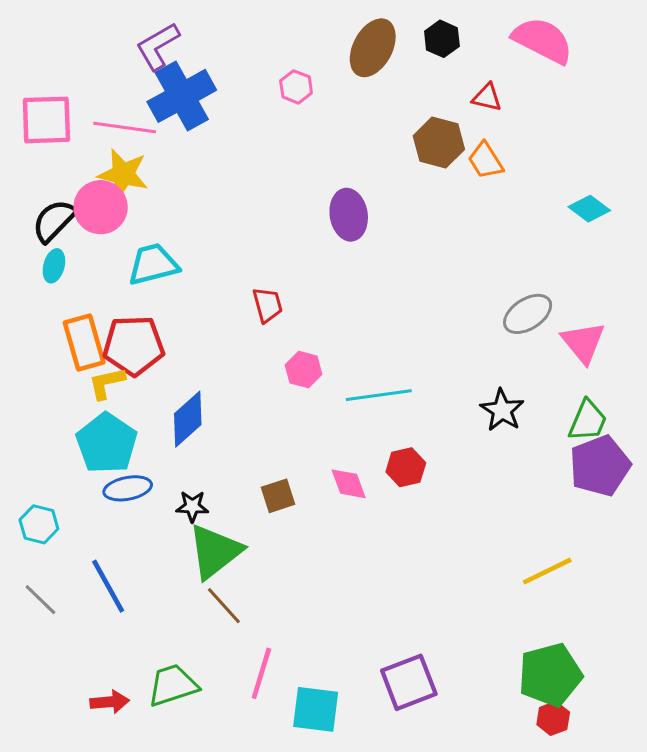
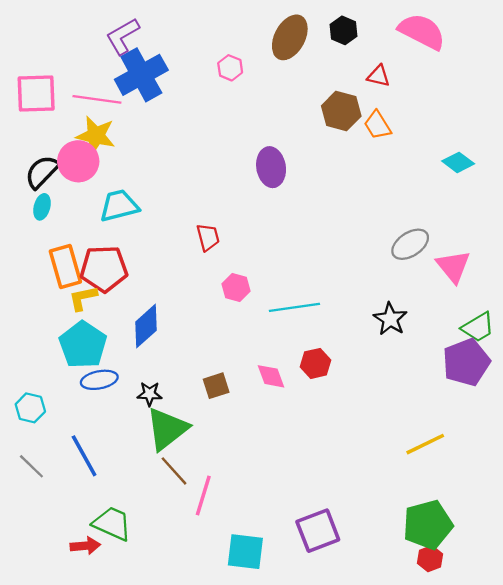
green trapezoid: (588, 421) -> (478, 327), moved, turned 36
pink line: (261, 673) -> (203, 496), moved
green trapezoid: (173, 685) -> (112, 524), moved, turned 42

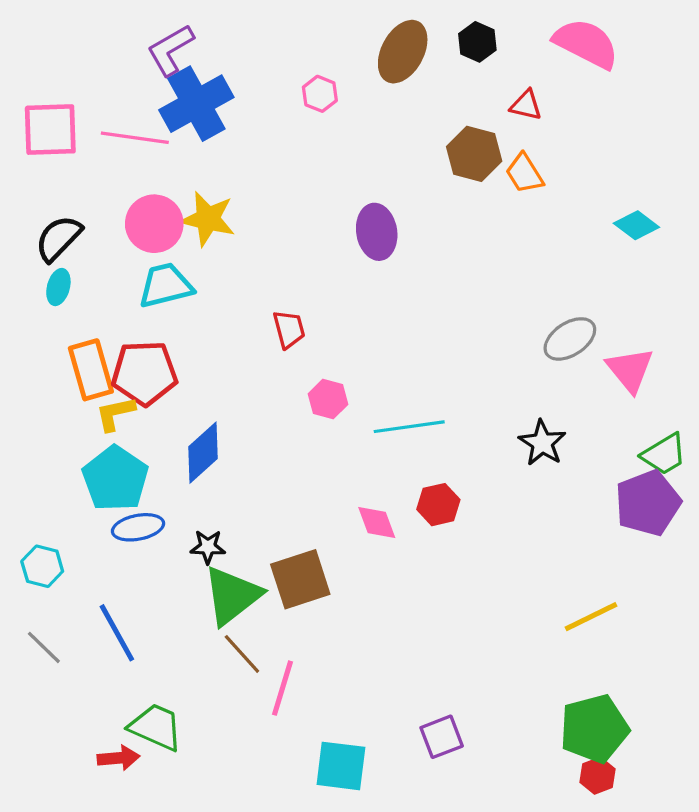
yellow star: (96, 136) -> (208, 219), moved
pink circle: (78, 161) -> (154, 224), moved
brown square: (216, 386) -> (300, 579), moved, size x1.6
purple square: (318, 531) -> (442, 737), size x0.7

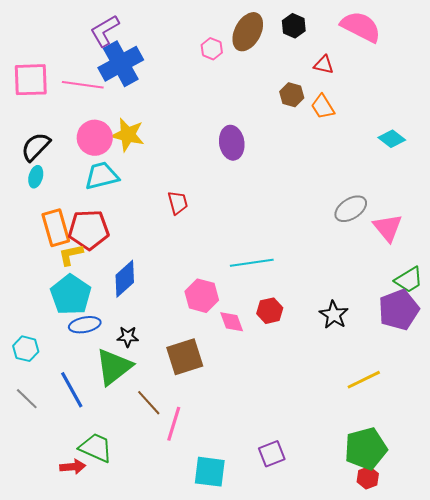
pink hexagon: (320, 94) -> (212, 49), moved
brown hexagon: (474, 154) -> (292, 95), size x0.7
pink hexagon: (328, 399) -> (202, 296), moved, size x1.4
black star: (542, 443) -> (334, 315), moved
green triangle: (232, 596) -> (114, 367), moved

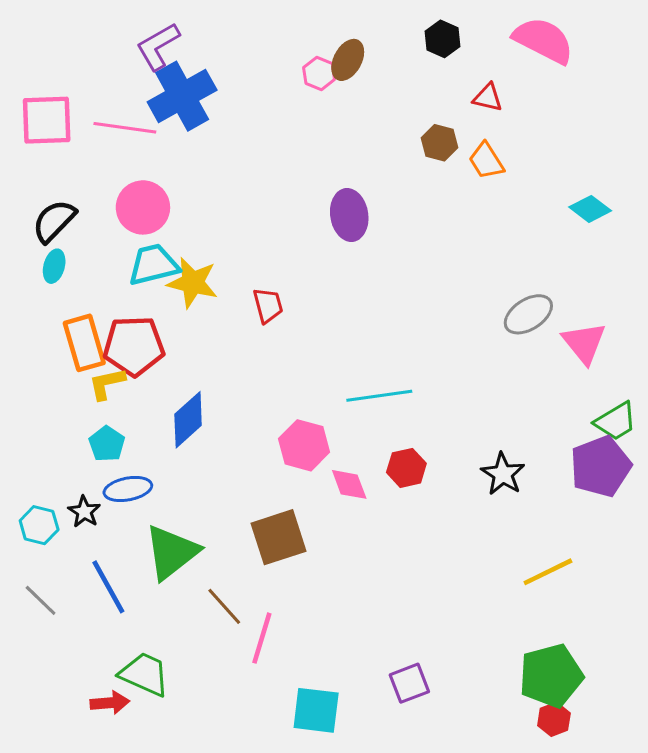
brown ellipse: (248, 32) -> (348, 60), moved, size x0.7
yellow star: (128, 135) -> (193, 283), moved
cyan pentagon: (71, 295) -> (107, 444), size x0.6
black star: (128, 337) -> (84, 512), moved, turned 30

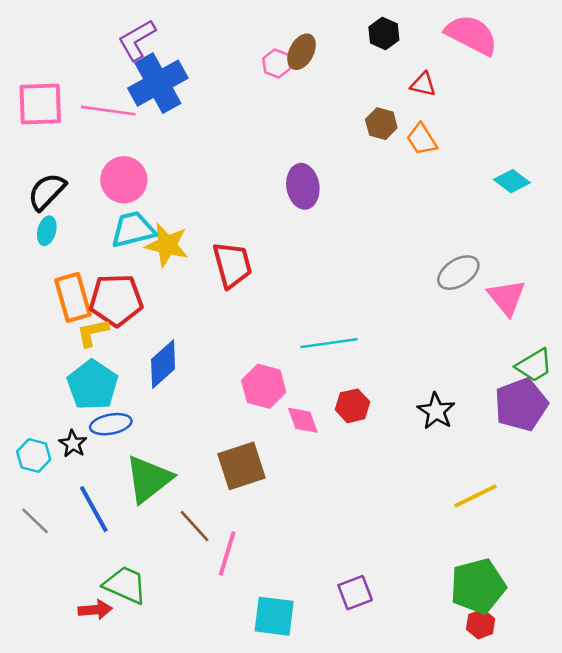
red trapezoid: (268, 305) -> (232, 265), size x1.5
cyan pentagon: (107, 444) -> (93, 385), size x1.6

